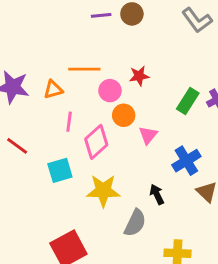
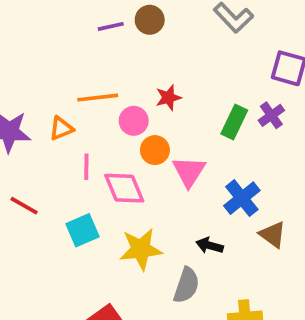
pink triangle: (148, 135) -> (189, 172), size x1.4
pink diamond: (96, 142) -> (124, 188), turned -64
black arrow: (157, 194) -> (210, 246), turned -42

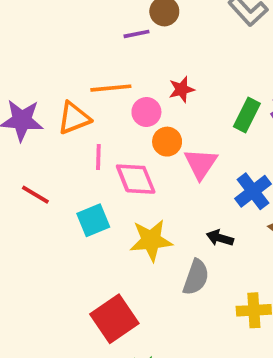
purple line: (111, 26) -> (137, 34), moved
orange triangle: (61, 128) -> (74, 118), size x1.4

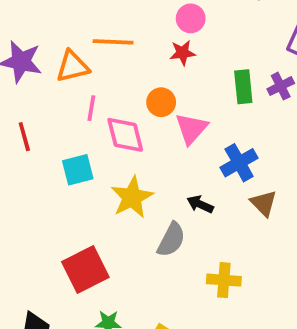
pink circle: (146, 112) -> (191, 18), moved
green rectangle: (247, 115) -> (243, 87), turned -40
red line: (35, 195) -> (24, 137), turned 36
yellow star: (151, 240) -> (132, 197), turned -30

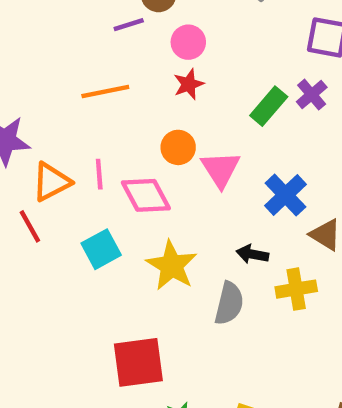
orange triangle: (73, 66) -> (51, 182), moved
green rectangle: (243, 87) -> (269, 106), turned 60
red square: (85, 270) -> (138, 362), turned 33
yellow cross: (224, 280) -> (296, 289), moved

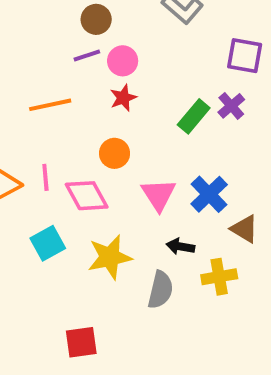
purple line: (129, 25) -> (87, 56), moved
pink triangle: (220, 169) -> (159, 195), moved
yellow star: (172, 266) -> (110, 257), turned 30
red square: (138, 362) -> (81, 342), size x0.7

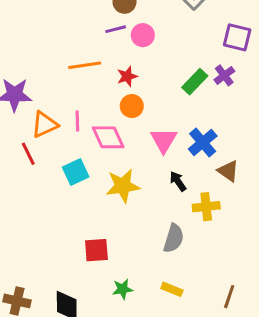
red star: (123, 98) -> (127, 76), moved
black arrow: (180, 246) -> (178, 181), turned 42
gray semicircle: (160, 290) -> (174, 238), moved

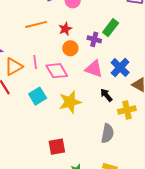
purple cross: (224, 75) -> (94, 39), moved, turned -32
pink triangle: (164, 140) -> (94, 69), turned -36

